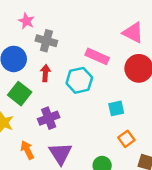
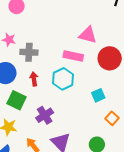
pink triangle: (133, 33) -> (88, 35), moved

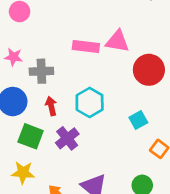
pink rectangle: (73, 56) -> (86, 46), moved
purple cross: (45, 115) -> (67, 138), moved

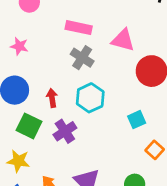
pink rectangle: (86, 46) -> (79, 28), moved
gray cross: (41, 71) -> (82, 58), moved, turned 30

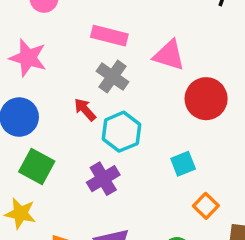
pink star: (19, 46) -> (28, 58), size x1.5
red arrow: (52, 98) -> (85, 110), moved, turned -36
purple cross: (65, 131) -> (103, 179), moved

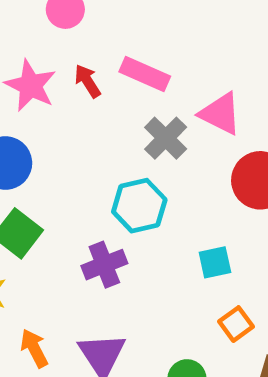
gray cross: (113, 77) -> (166, 138), moved
red arrow: (85, 110) -> (88, 81), moved

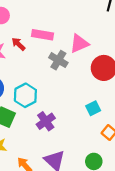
pink triangle: (220, 114) -> (79, 44), turned -36
cyan hexagon: (139, 206) -> (25, 95), moved

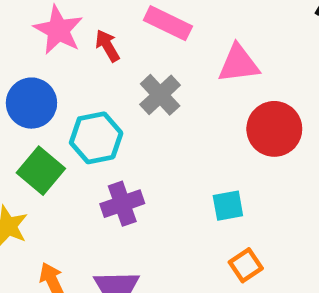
red arrow: (19, 44) -> (107, 46), moved
gray cross: (58, 60) -> (160, 95), moved

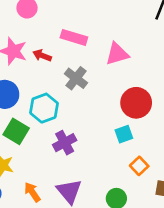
red arrow: (107, 46) -> (42, 55), turned -30
red circle: (274, 129) -> (136, 103), moved

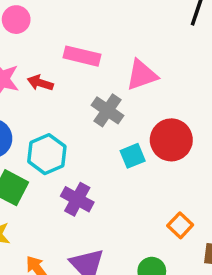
gray cross: (76, 78) -> (108, 110), moved
cyan square: (124, 134) -> (133, 156), moved
purple cross: (65, 143) -> (77, 199), turned -30

